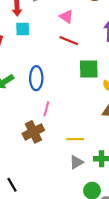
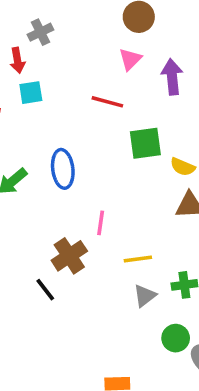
pink triangle: (66, 17) -> (130, 59), moved, turned 48
pink line: (46, 109) -> (101, 223), moved
black line: (12, 185) -> (45, 290), moved

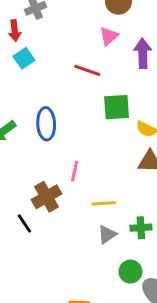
cyan square: (31, 93) -> (24, 58), turned -30

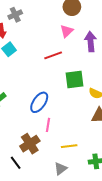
red line: (87, 70) -> (53, 55), turned -36
blue ellipse: (46, 124) -> (39, 102), moved, turned 40
gray triangle: (107, 234) -> (61, 169), moved

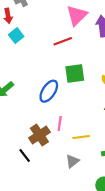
pink triangle: (67, 31) -> (77, 15), size x1.5
green square: (75, 80) -> (75, 73), moved
pink line: (48, 125) -> (60, 124), moved

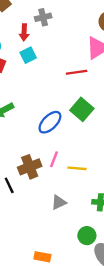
green square: (75, 73) -> (82, 109), turned 36
yellow line: (81, 137) -> (77, 168), moved

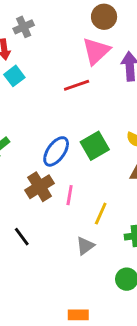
green square: (82, 109) -> (95, 146), moved, turned 30
brown cross: (30, 167) -> (40, 187), moved
yellow line: (77, 168) -> (101, 214), moved, turned -60

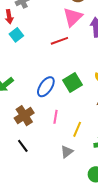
brown cross: (40, 187) -> (24, 116), moved

